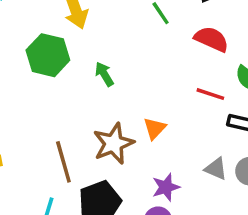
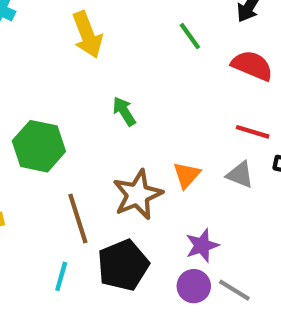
green hexagon: (48, 55) -> (39, 146), moved
gray triangle: (216, 169) -> (240, 175), moved

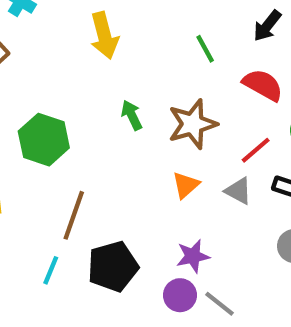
red line: (253, 132) -> (256, 150), turned -64
brown star: (138, 195) -> (192, 124), moved
brown line: (78, 219) -> (74, 215), turned 30

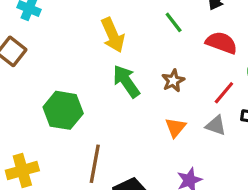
yellow arrow: (104, 35) -> (113, 35), moved
green arrow: (132, 115) -> (126, 81), size x1.5
brown star: (192, 124) -> (173, 81), size x0.6

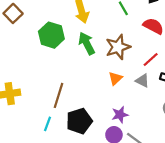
brown star: (173, 81) -> (118, 47), size x1.6
green hexagon: (63, 110) -> (51, 35), moved

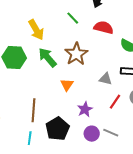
red line: (151, 60) -> (115, 102), moved
orange triangle: (115, 78) -> (67, 85), moved
purple star: (120, 115) -> (85, 109), moved

